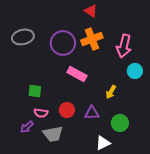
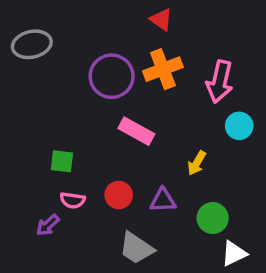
gray ellipse: (23, 37) -> (32, 44), moved
gray trapezoid: (53, 134) -> (136, 248), moved, turned 45
white triangle: (103, 143) -> (234, 253), moved

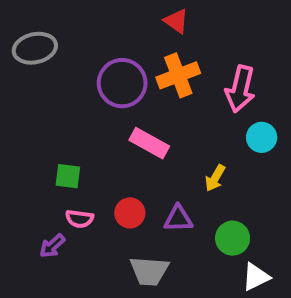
gray trapezoid: (136, 248) -> (149, 271), turned -30

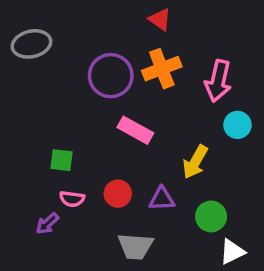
yellow arrow: (215, 178) -> (195, 162), size x1.4

